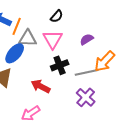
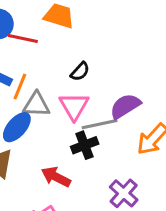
purple semicircle: (87, 39) -> (125, 106), size x1.5
gray line: (87, 72) -> (100, 124), moved

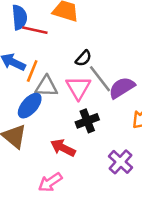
gray line: (100, 124) -> (100, 79), moved, turned 64

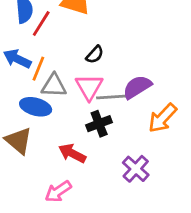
red line: (35, 30) -> (41, 23), turned -70
gray line: (100, 79) -> (113, 97), moved, turned -56
blue ellipse: (30, 106) -> (36, 107), turned 64

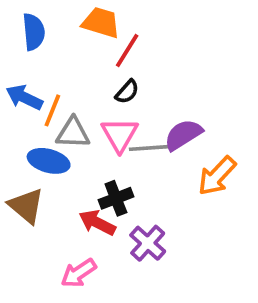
red line: (41, 23) -> (127, 51), moved
black cross: (99, 124) -> (116, 198), moved
purple cross: (136, 169) -> (148, 243), moved

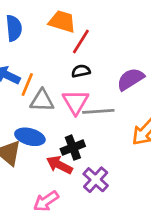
black semicircle: (127, 92) -> (81, 71), turned -144
purple semicircle: (183, 135) -> (130, 79), moved
blue ellipse: (49, 161) -> (30, 137), moved

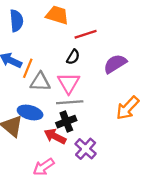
red line: (81, 42) -> (86, 34), moved, turned 40
black semicircle: (81, 71) -> (73, 57), turned 133
gray line: (98, 111) -> (70, 102), moved

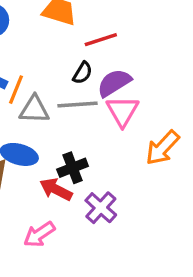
purple semicircle: (115, 64) -> (114, 83), moved
pink triangle: (69, 83) -> (122, 111), moved
gray line: (70, 102) -> (78, 104), moved

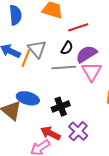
gray triangle: (34, 109) -> (37, 49), moved, turned 48
red arrow: (56, 189) -> (50, 133), moved

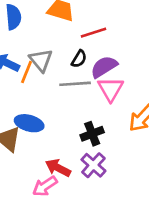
black cross: (61, 107) -> (92, 134), moved

